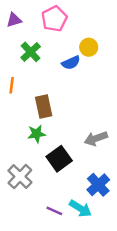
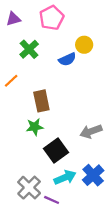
orange line: (12, 85) -> (11, 81), turned 40
gray cross: (20, 176) -> (29, 188), moved
cyan arrow: (80, 209) -> (65, 177), moved, turned -55

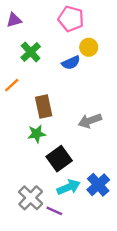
pink pentagon: (52, 18) -> (71, 19), moved, turned -30
gray arrow: (91, 131) -> (90, 121), moved

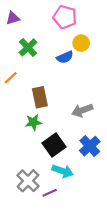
blue cross: (98, 185) -> (90, 146), moved
cyan arrow: (69, 187) -> (63, 171), turned 42
purple line: (54, 211) -> (50, 193), turned -48

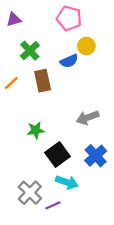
brown rectangle: (40, 97) -> (43, 81), moved

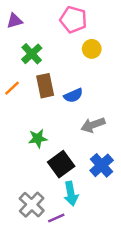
blue semicircle: (69, 61) -> (73, 95), moved
cyan arrow: (67, 182) -> (71, 194), turned 60

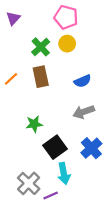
purple triangle: (15, 21) -> (13, 18), turned -32
yellow circle: (92, 49) -> (67, 44), moved
green cross: (32, 54) -> (41, 47), moved
blue semicircle: (73, 95) -> (83, 81), moved

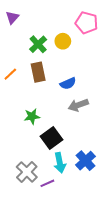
pink pentagon: (66, 17) -> (87, 23), moved
blue semicircle: (83, 81) -> (68, 83), moved
blue cross: (91, 148) -> (85, 161), moved

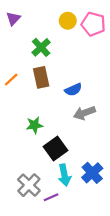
yellow circle: (63, 41) -> (68, 21), moved

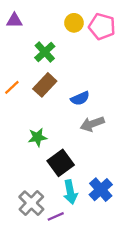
purple triangle: (13, 18) -> (14, 20), turned 48
brown rectangle: (41, 77) -> (45, 85), turned 55

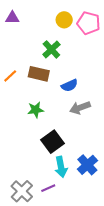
green cross: (45, 52) -> (51, 49), moved
brown rectangle: (45, 85) -> (39, 74), turned 60
green star: (37, 137) -> (36, 110), moved
gray cross: (31, 203) -> (22, 191), moved

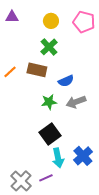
yellow circle: (64, 20) -> (51, 21), moved
green star: (36, 110) -> (49, 102), moved

